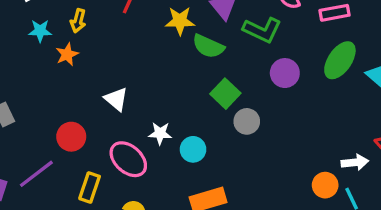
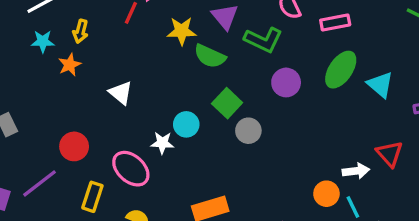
white triangle: (116, 99) -> (121, 93), moved
cyan circle: (193, 149) -> (186, 124), moved

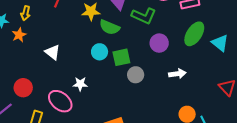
green square: (227, 103) -> (121, 57), turned 36
cyan circle: (186, 124) -> (100, 52), moved
white arrow: (356, 171) -> (177, 74), moved

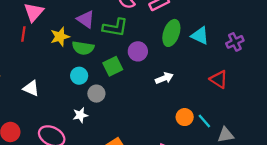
green square: (121, 57) -> (113, 66), moved
gray circle: (136, 75) -> (96, 94), moved
white star: (80, 84) -> (80, 115), moved

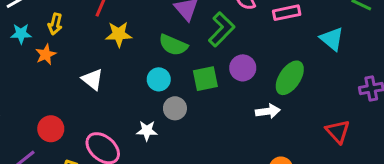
green L-shape: (115, 28) -> (222, 29), turned -70
green ellipse: (171, 33) -> (290, 78), moved
cyan triangle: (200, 36) -> (332, 39), moved
yellow star: (60, 37) -> (119, 34), moved

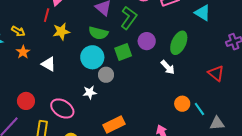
yellow arrow: (55, 24) -> (18, 31), turned -64
orange star: (46, 54) -> (23, 52), moved
cyan circle: (159, 79) -> (92, 57), size x1.5
white arrow: (268, 111) -> (168, 67), turned 63

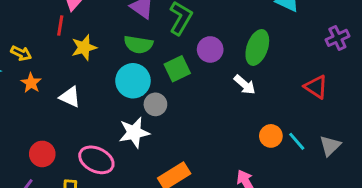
white star: (90, 92) -> (134, 132), size x1.5
gray triangle: (217, 123) -> (330, 146), moved, turned -35

